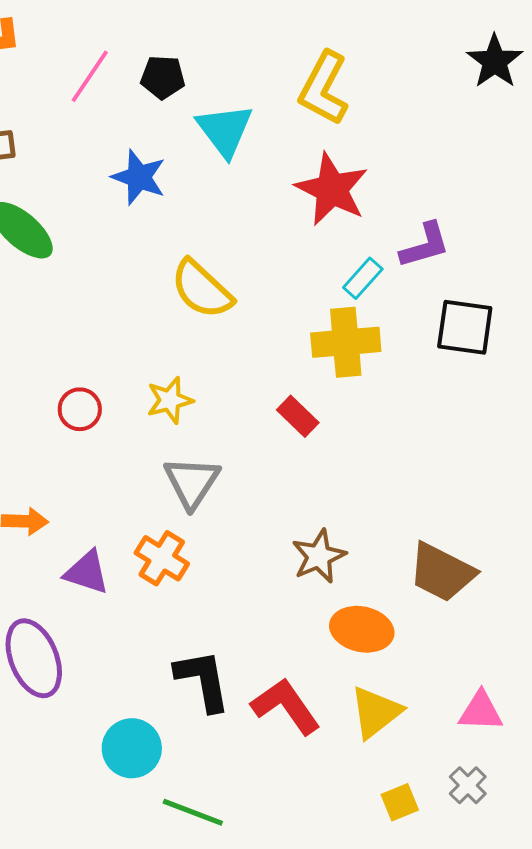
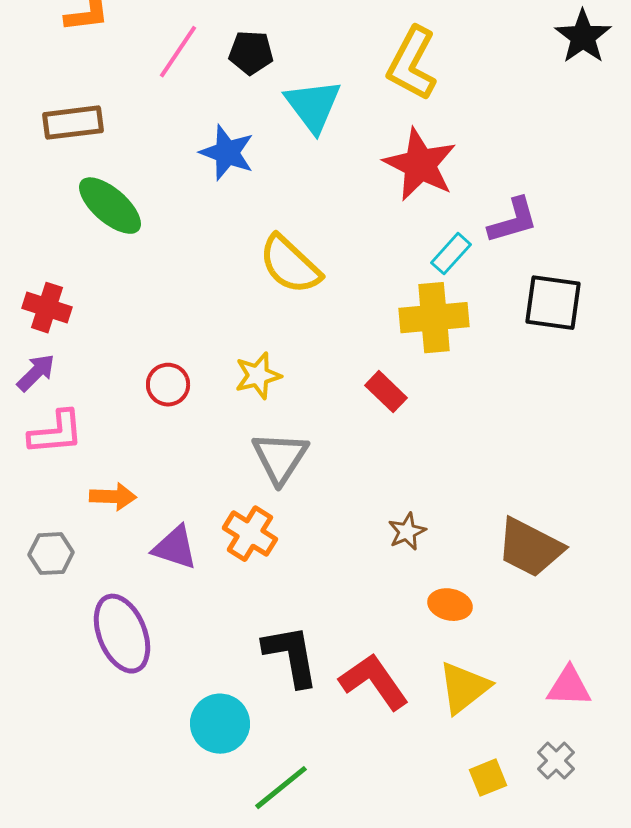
brown star: (319, 556) -> (407, 532), size x0.7
orange ellipse: (362, 629) -> (450, 605), size x0.7
green line: (193, 812) -> (281, 788), turned -60

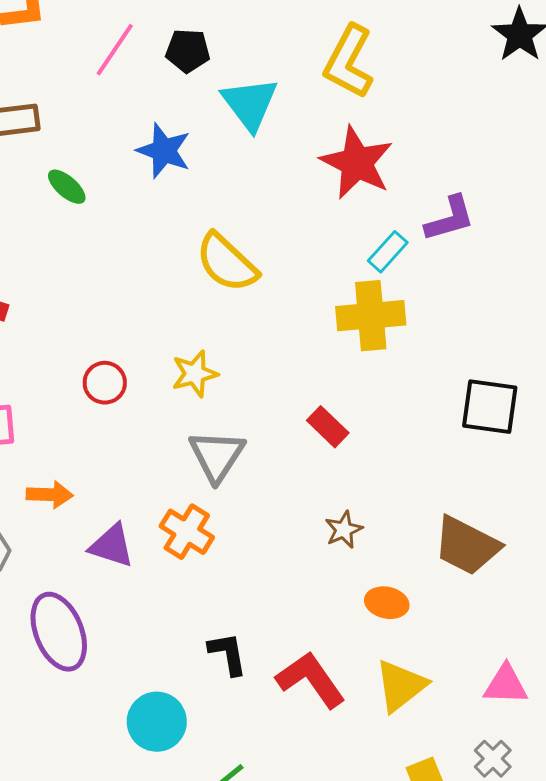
green ellipse: (110, 206) -> (67, 187), moved, size x0.6
black square: (553, 303) -> (490, 407), moved
red rectangle: (386, 392) -> (328, 427), moved
black L-shape: (291, 656) -> (228, 654), size x0.7

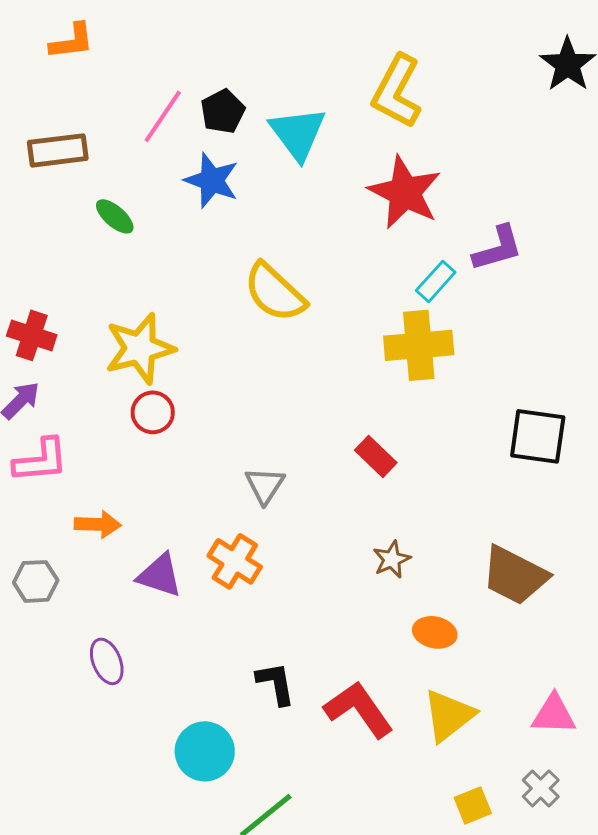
pink line: (115, 50) -> (163, 116), moved
black pentagon: (188, 51) -> (223, 111), moved, turned -30
yellow star: (195, 374) -> (140, 348), moved, size x1.5
gray triangle: (217, 456) -> (265, 485), size x0.7
purple ellipse: (59, 632) -> (107, 661), size x0.6

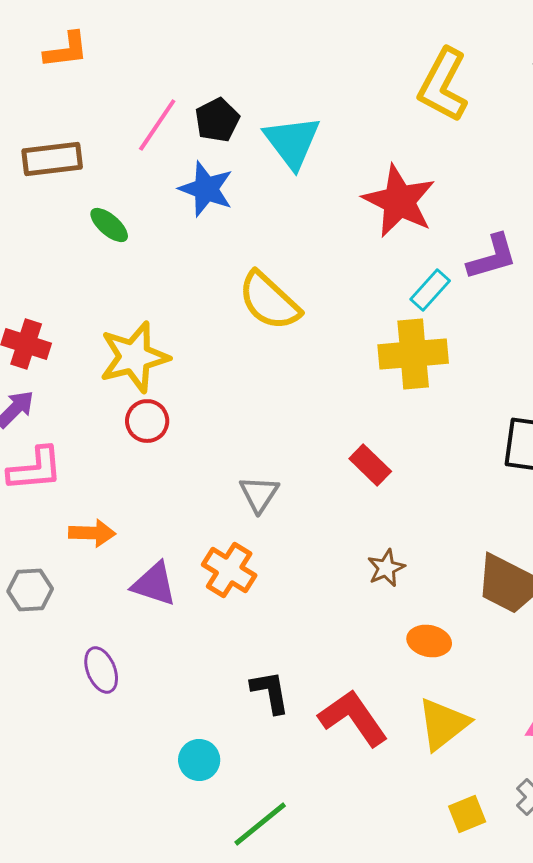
yellow L-shape: (397, 91) -> (443, 85), moved
cyan circle: (205, 751) -> (199, 760), size x0.7

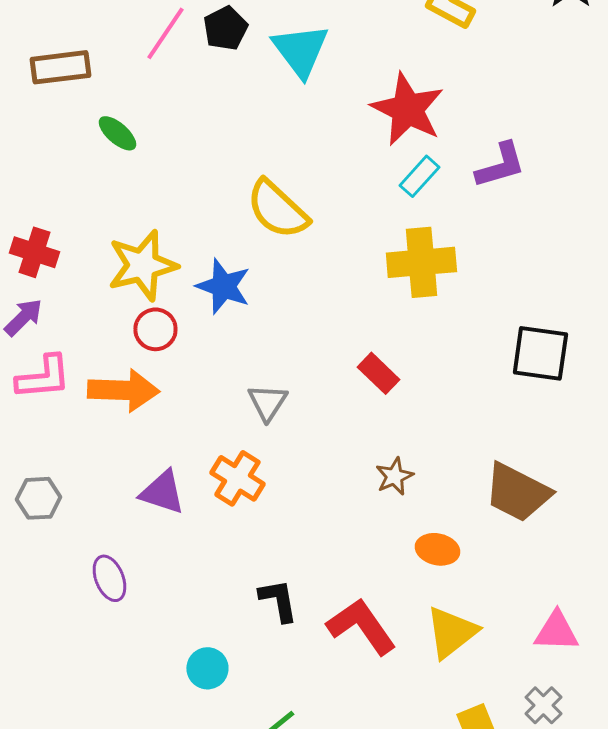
blue star: (206, 189) -> (223, 286), moved
cyan rectangle: (430, 290) -> (419, 176), moved
orange arrow: (92, 533) -> (123, 390), moved, size x1.5

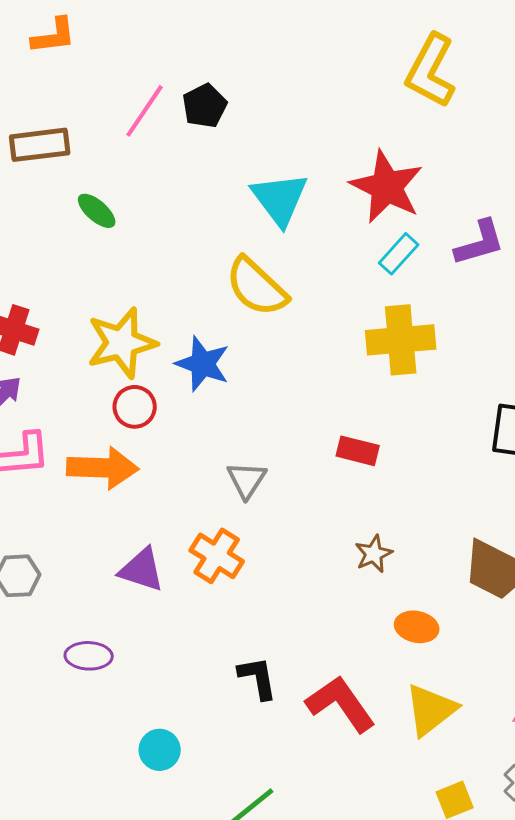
cyan triangle: (300, 50) -> (280, 199), moved
red rectangle: (378, 373) -> (358, 451), turned -30
purple ellipse: (109, 578) -> (89, 656), turned -66
cyan circle: (207, 668) -> (160, 750), moved

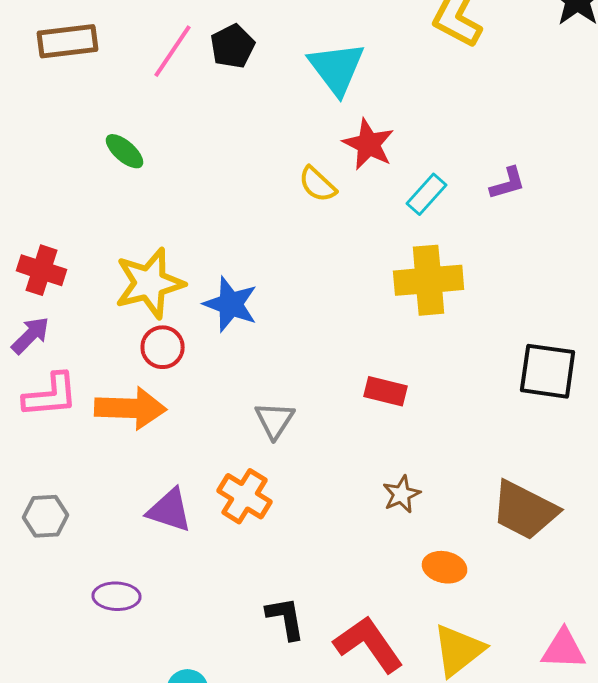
brown rectangle: (40, 145) -> (68, 41), moved
red star: (387, 187) -> (369, 144), moved, size x0.7
cyan triangle: (280, 199) -> (337, 68), moved
purple L-shape: (480, 243) -> (508, 183), size x0.7
yellow semicircle: (257, 287) -> (318, 184), moved, size x0.6

